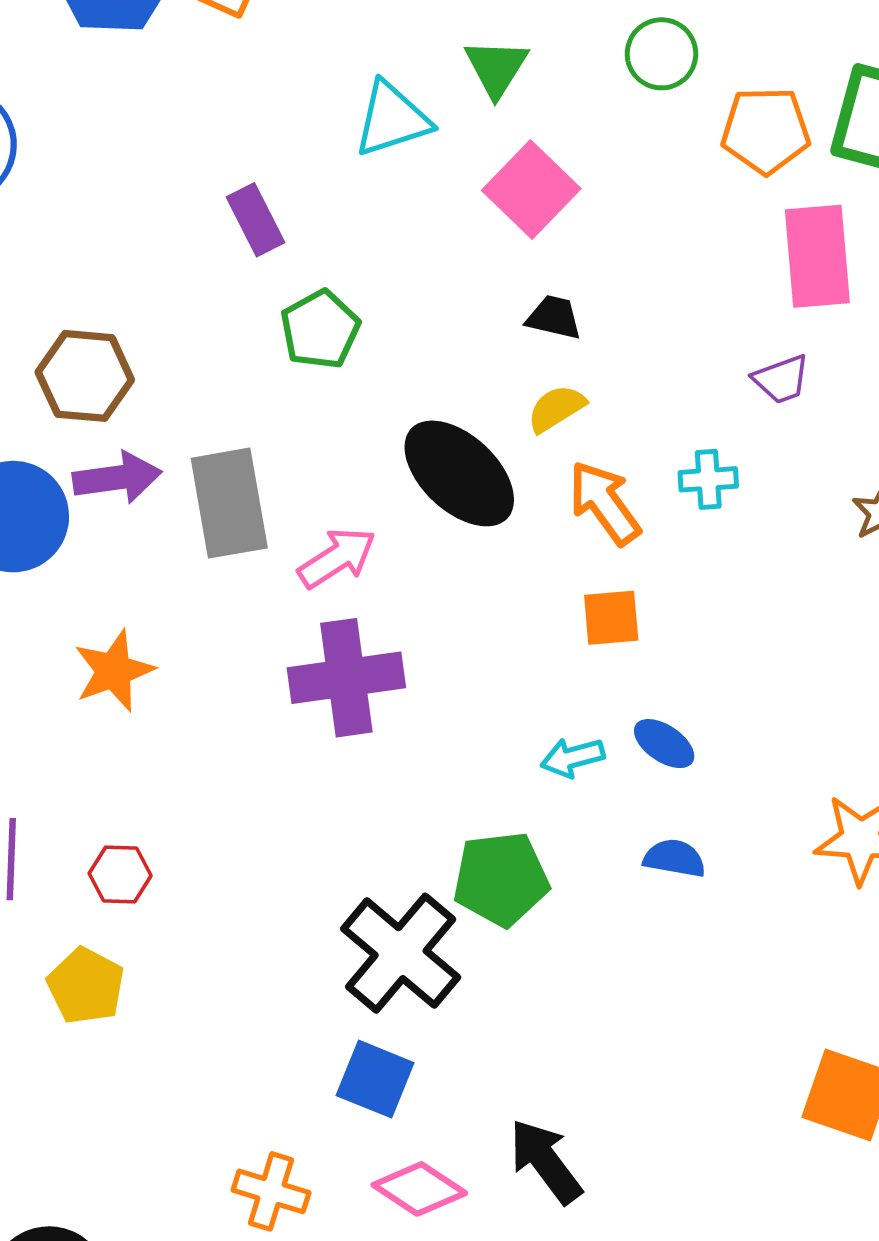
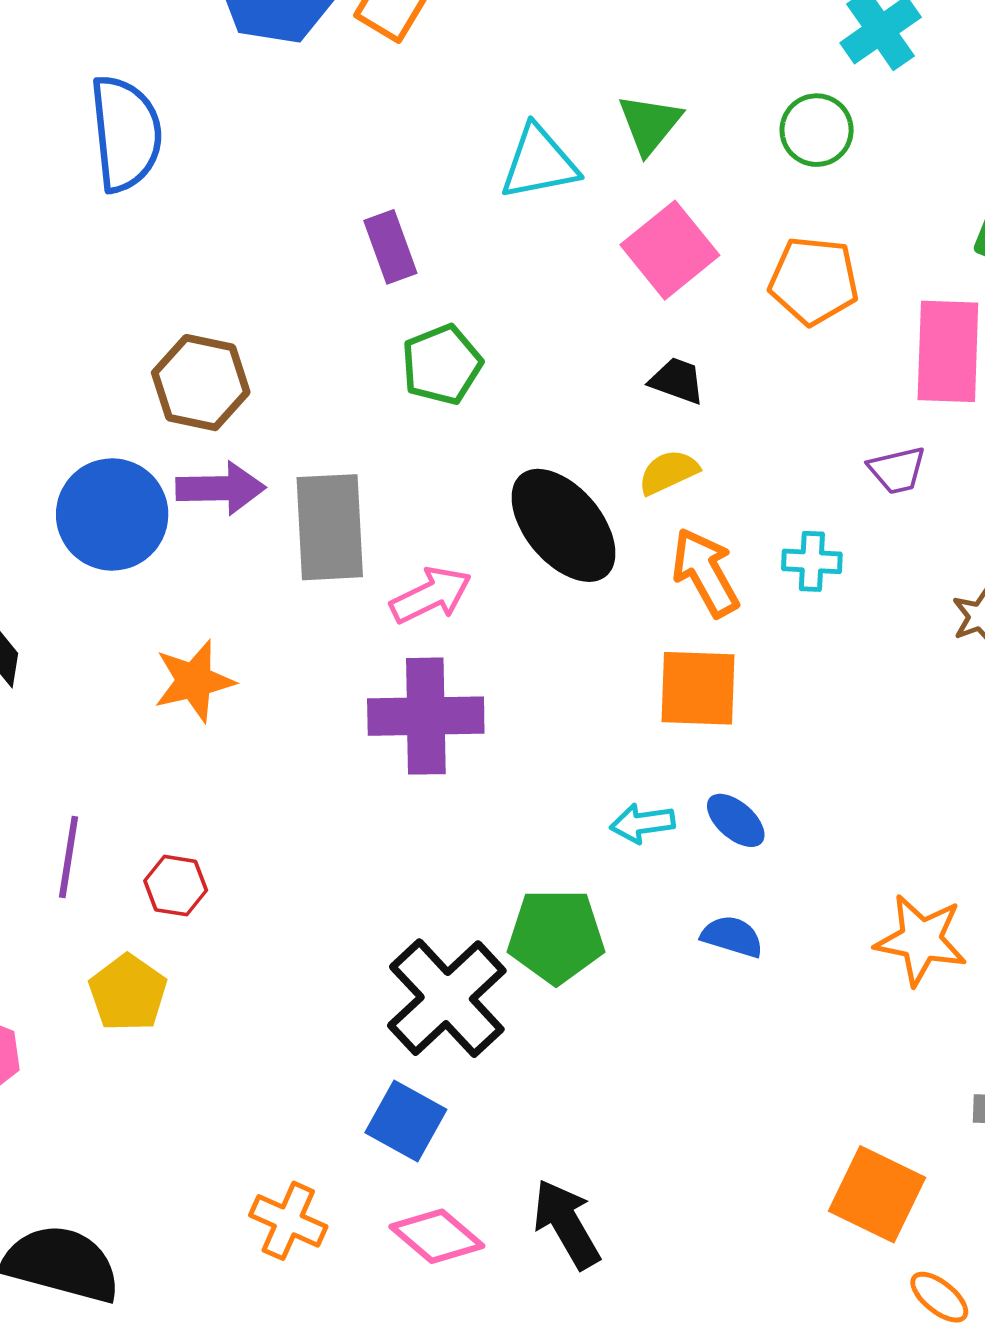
orange pentagon: (766, 130) -> (814, 281), moved
orange square: (611, 618) -> (698, 688), size x1.4

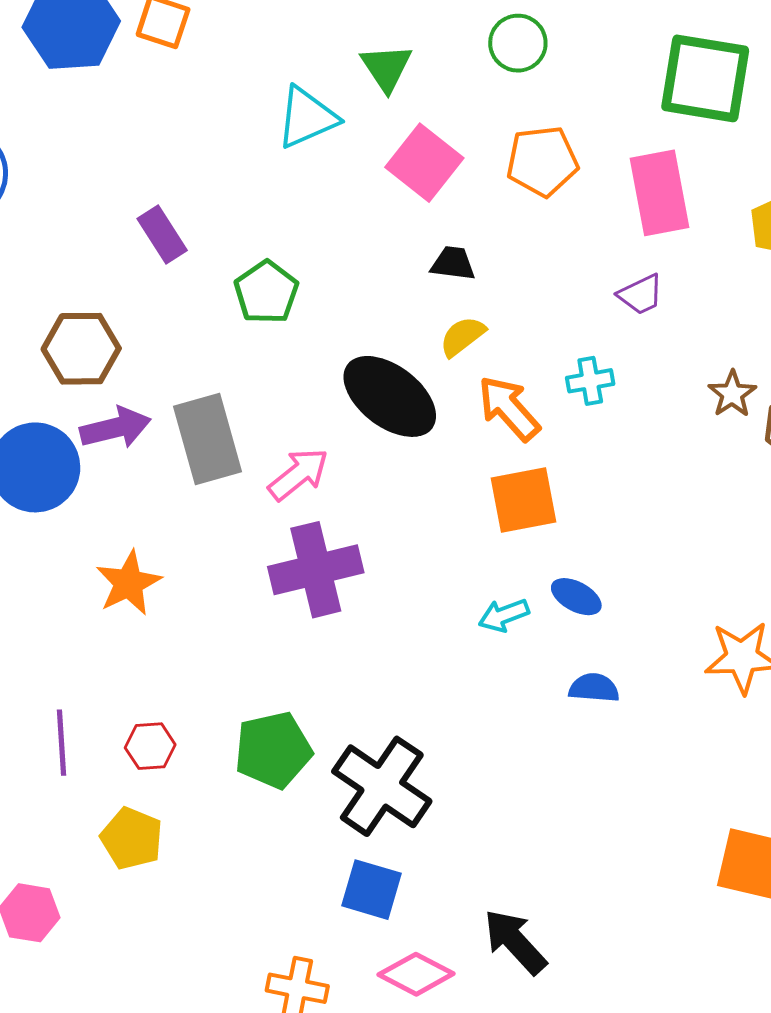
purple rectangle: (390, 247) -> (162, 234), moved
green pentagon: (556, 936) -> (273, 750), moved

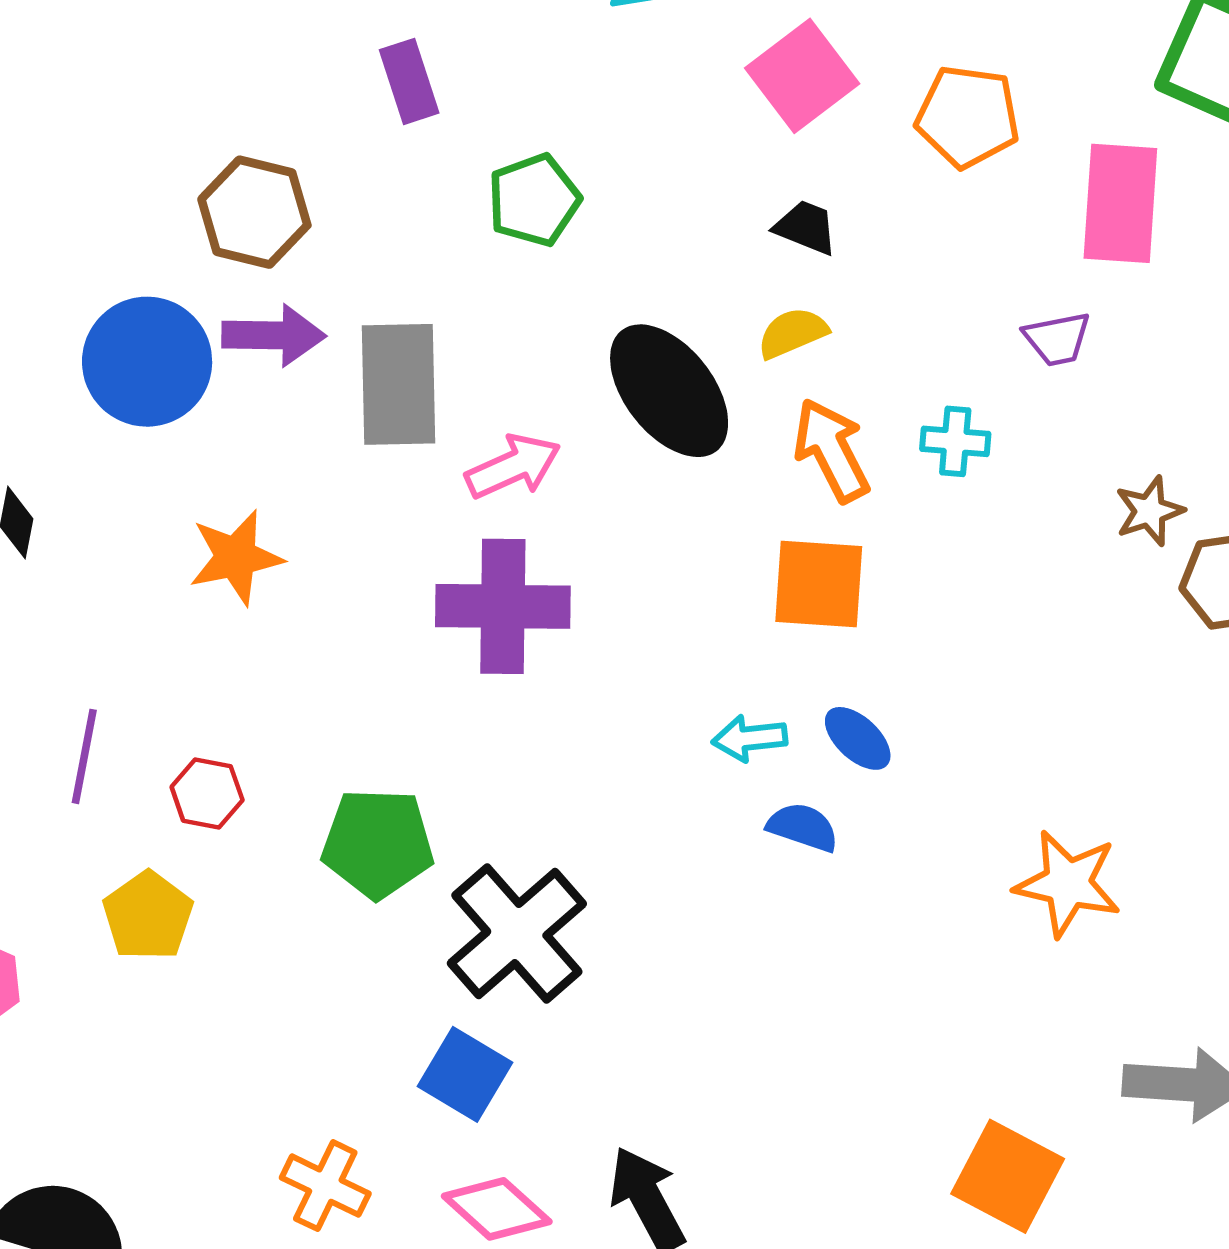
blue semicircle: (594, 688) -> (803, 827), moved

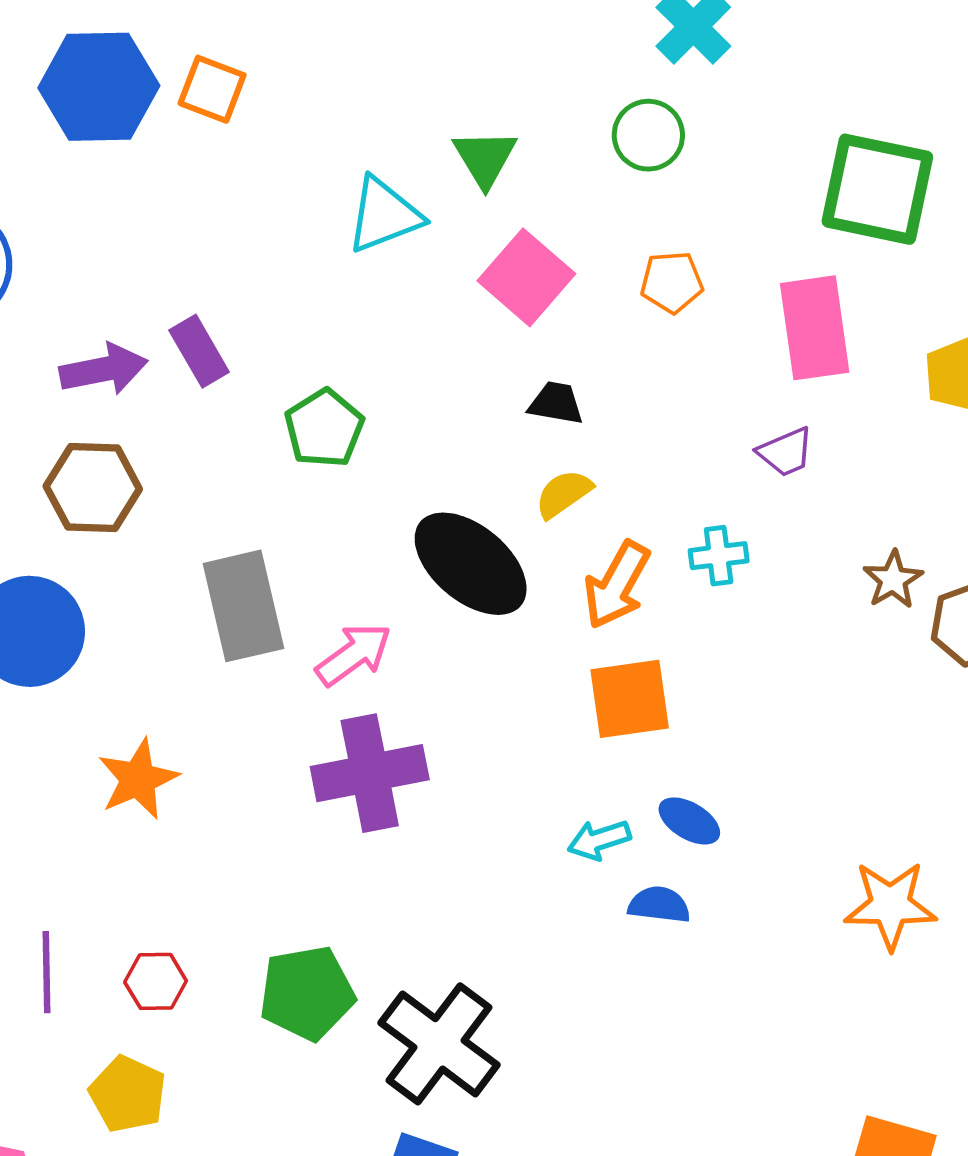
orange pentagon: (968, 116) -> (672, 282), size x0.7
purple arrow: (274, 335) -> (103, 369), moved
orange arrow: (832, 450) -> (617, 585), turned -112

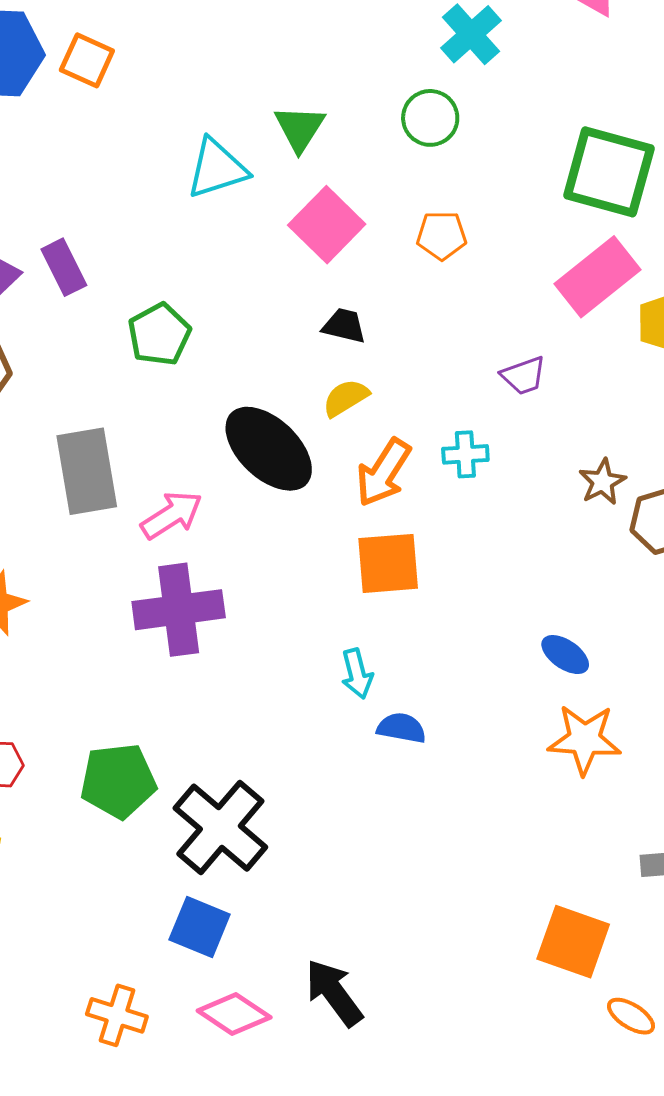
pink rectangle: (815, 328) -> (598, 277), moved, turned 56
blue ellipse: (689, 821) -> (565, 655), moved
cyan arrow: (599, 840) -> (357, 674), turned -90

